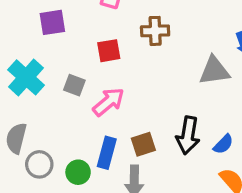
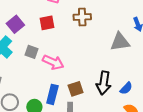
purple square: (52, 22) -> (15, 24), moved, turned -30
red square: (109, 51) -> (47, 23), moved
pink arrow: (109, 102) -> (53, 62), turned 65

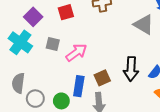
gray triangle: (120, 42) -> (144, 25), turned 45
pink arrow: (53, 62) -> (76, 53), turned -55

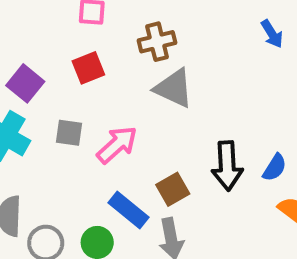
gray triangle: (144, 25) -> (174, 88), moved
blue rectangle: (79, 86) -> (128, 210), turned -54

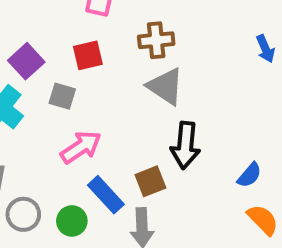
gray square: (69, 133) -> (62, 96), moved
pink arrow: (117, 145) -> (81, 147), moved
black arrow: (227, 166) -> (185, 145), moved

